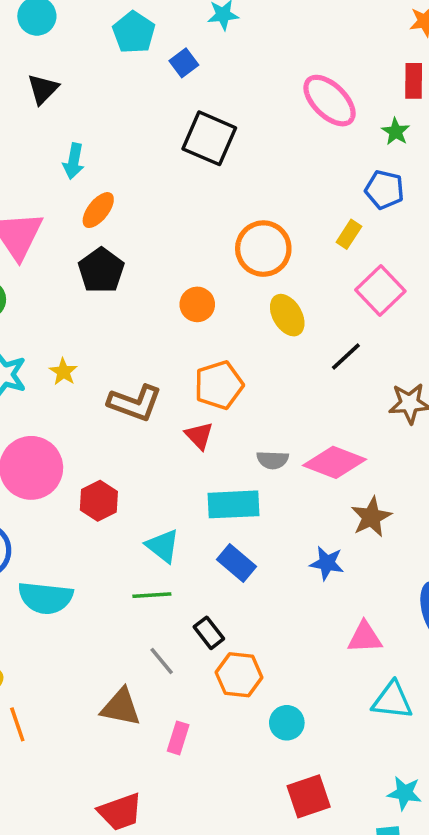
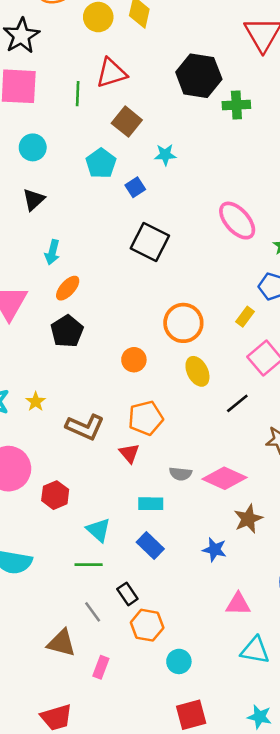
cyan rectangle: (234, 504) -> (151, 504), size x0.7

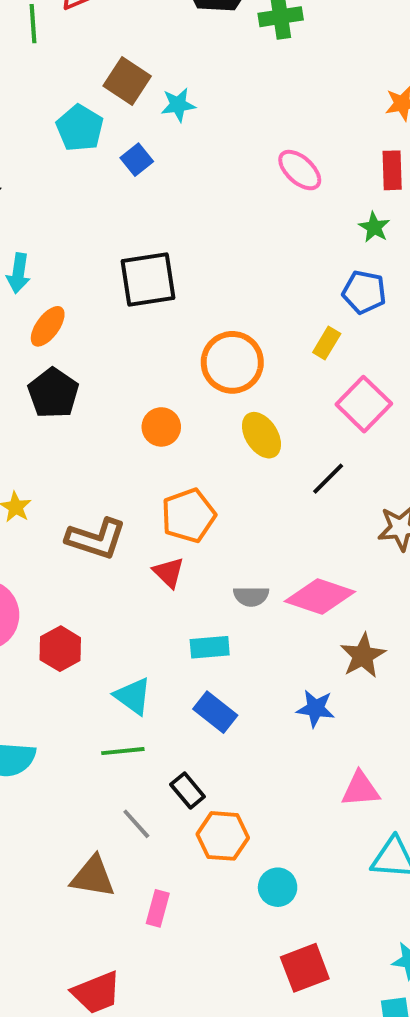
brown square: (127, 122) -> (127, 81), moved
pink ellipse: (237, 221) -> (300, 170), moved, size x0.7
black square: (150, 242) -> (148, 280), moved, turned -30

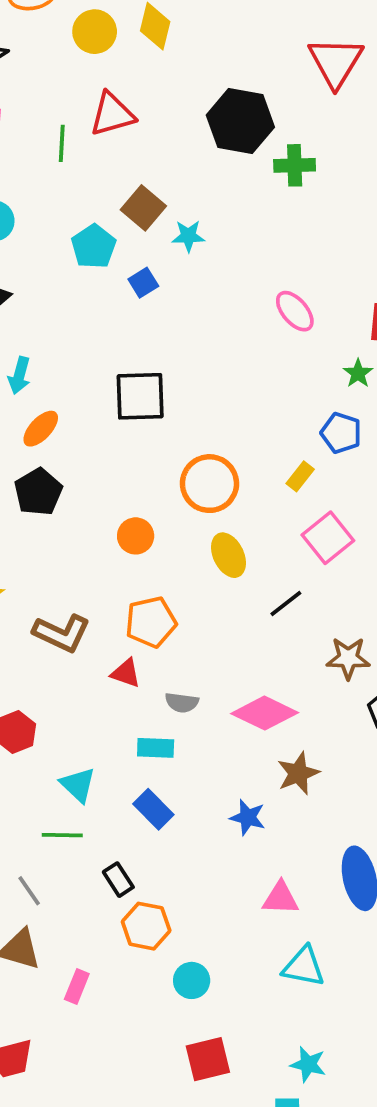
red triangle: (169, 572) -> (126, 673), turned -32
gray semicircle: (251, 596) -> (182, 703), moved
gray line: (136, 824) -> (29, 891), moved

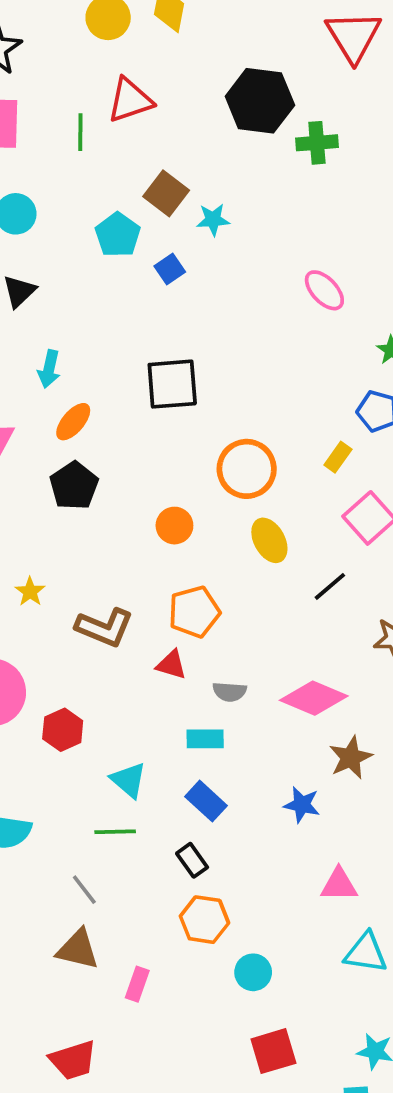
black rectangle: (118, 880) -> (192, 860), moved

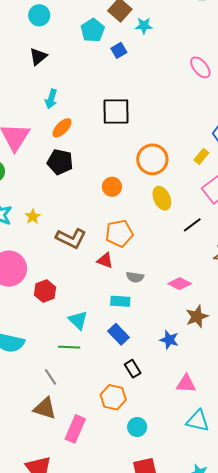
black pentagon: (74, 486) -> (60, 162), turned -30
pink diamond: (314, 698) -> (180, 284), size x0.7
black rectangle: (192, 860) -> (133, 369), moved
pink rectangle: (137, 984) -> (75, 429), size x1.5

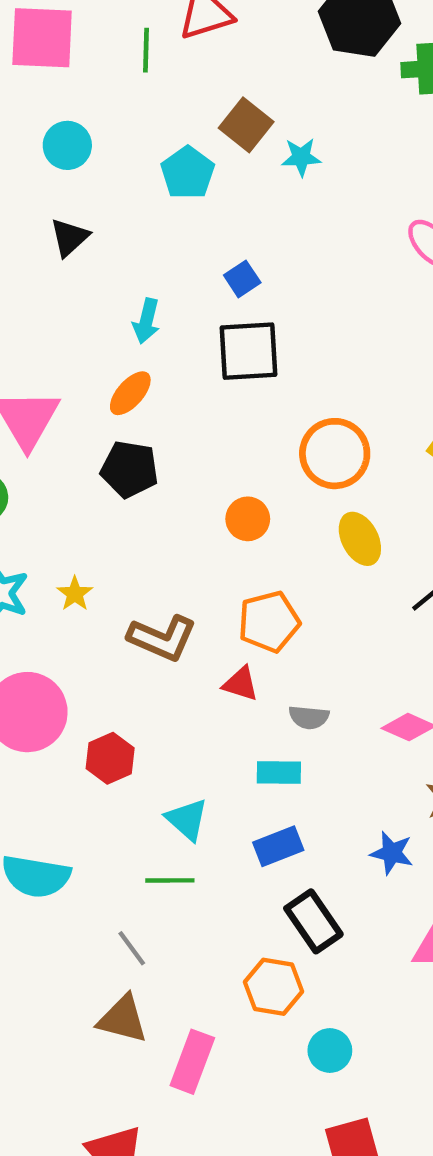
blue square: (119, 50) -> (242, 279), moved
cyan arrow: (51, 99) -> (146, 321), moved
blue rectangle: (118, 334) -> (278, 846), turned -65
black rectangle: (133, 369) -> (313, 921), size x1.5

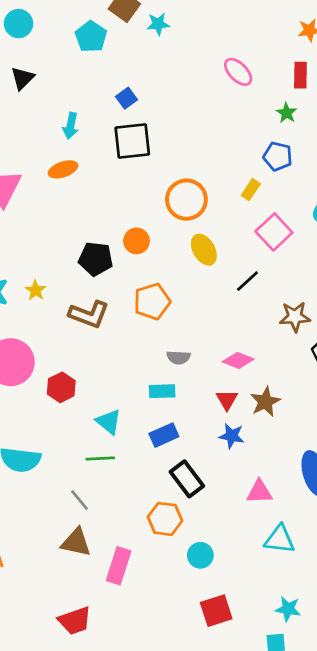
orange ellipse: (130, 393) -> (63, 169), turned 32
black pentagon: (130, 469) -> (96, 259), moved
red triangle: (241, 684) -> (227, 400), moved, turned 45

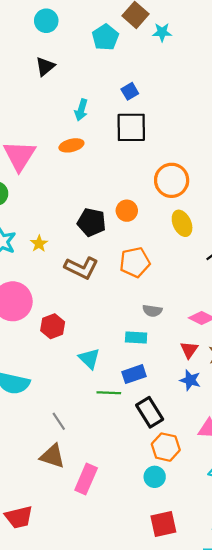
green line: (100, 458) -> (109, 393), moved
orange hexagon: (165, 519) -> (166, 447), moved
red trapezoid: (75, 621) -> (19, 517), moved

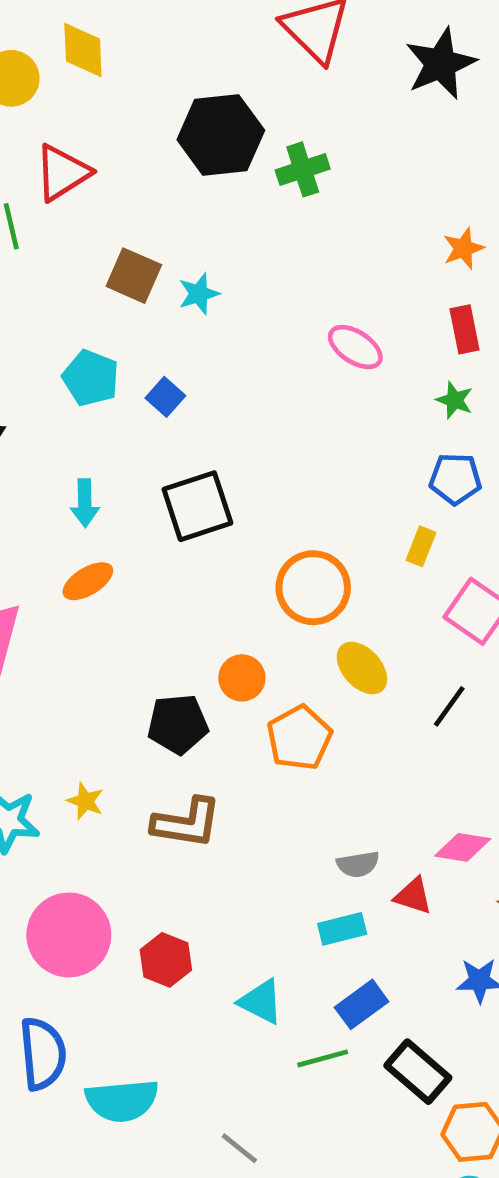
cyan pentagon: (105, 37) -> (91, 378), moved
blue square: (130, 91) -> (165, 397), moved
orange pentagon: (135, 262) -> (299, 738), moved
red triangle: (189, 350) -> (413, 896), moved, turned -30

